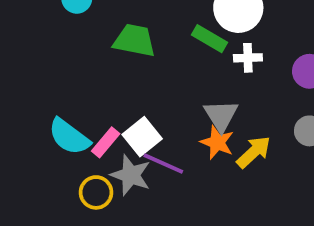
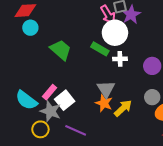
green trapezoid: (134, 41) -> (61, 50), turned 30
pink rectangle: (106, 142) -> (50, 92), moved
purple line: (163, 164) -> (76, 130), moved
gray star: (131, 175) -> (51, 111), moved

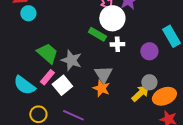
green trapezoid: (61, 50) -> (47, 53), moved
yellow arrow: (123, 108) -> (140, 93), moved
gray star: (51, 111) -> (71, 60), moved

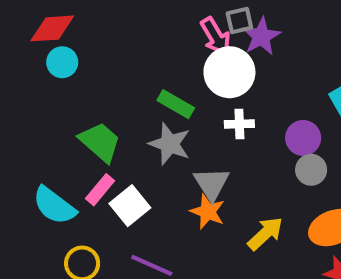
green rectangle: (97, 34) -> (176, 104), moved
gray star: (71, 60) -> (170, 144), moved
gray circle: (149, 82) -> (311, 170), moved
yellow arrow: (140, 93) -> (265, 234), moved

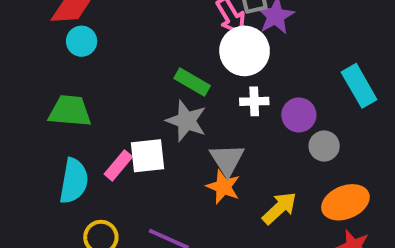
purple circle: (303, 138) -> (299, 115), moved
green trapezoid: (100, 142) -> (70, 111), moved, turned -36
cyan semicircle: (54, 206) -> (74, 181), turned -117
white square: (130, 206) -> (147, 156), moved, turned 33

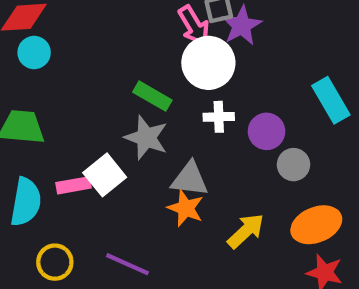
white square: (147, 156) -> (105, 175), turned -33
gray triangle: (227, 160) -> (190, 179), turned -51
pink rectangle: (118, 165) -> (74, 185), turned 40

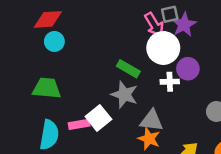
purple circle: (267, 131) -> (188, 69), moved

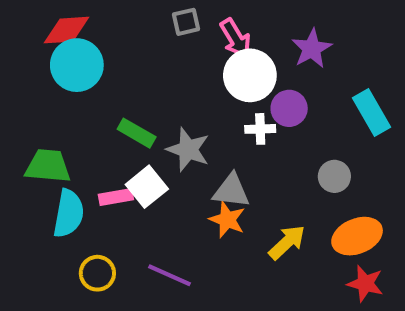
gray square: (170, 14) -> (186, 22), moved
purple star: (184, 25) -> (312, 49), moved
cyan circle: (54, 41) -> (77, 65), size x1.6
green rectangle: (128, 69) -> (137, 133), moved
green trapezoid: (47, 88) -> (48, 166), moved

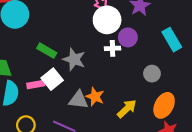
gray triangle: (231, 191) -> (79, 100), moved
orange ellipse: (357, 236) -> (164, 105), turned -40

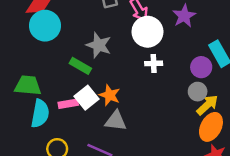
purple circle: (128, 37) -> (201, 67), moved
gray star: (74, 59) -> (99, 45), moved
orange star: (95, 97) -> (110, 95), moved
yellow arrow: (127, 109) -> (207, 105), moved

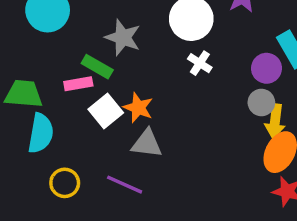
white cross: (154, 63) -> (200, 63), turned 35
pink rectangle: (68, 104) -> (78, 84), moved
yellow arrow: (207, 105) -> (275, 121), turned 140

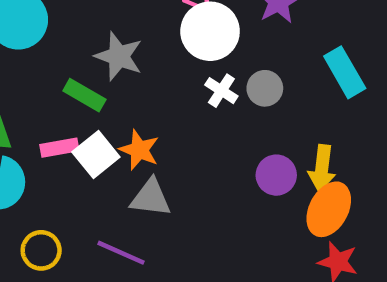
purple circle: (267, 68) -> (276, 175), moved
pink rectangle: (78, 84) -> (59, 148), moved
gray circle: (261, 102) -> (265, 88), moved

